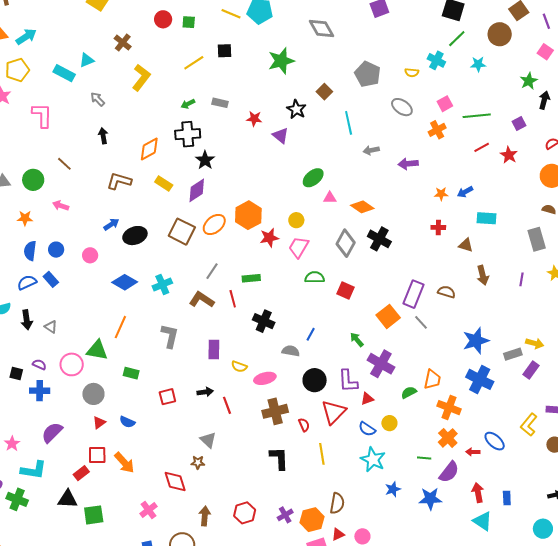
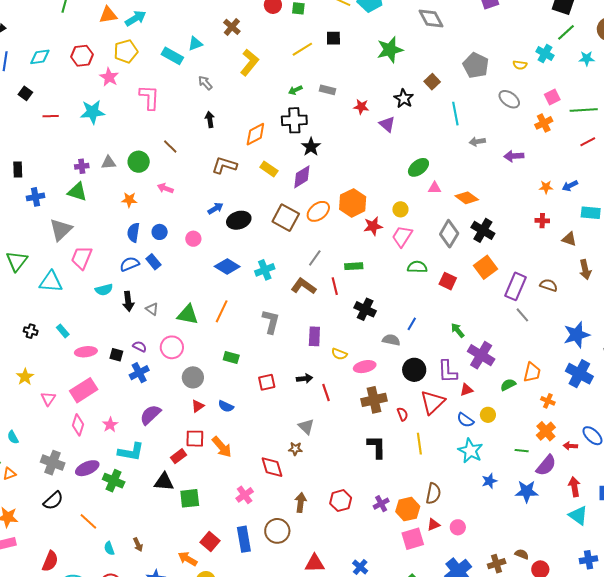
orange square: (388, 316) -> (486, 267), moved
green triangle: (97, 350) -> (188, 315), moved
blue cross: (40, 391) -> (139, 373), turned -30
orange cross: (449, 408) -> (548, 401), size x0.6

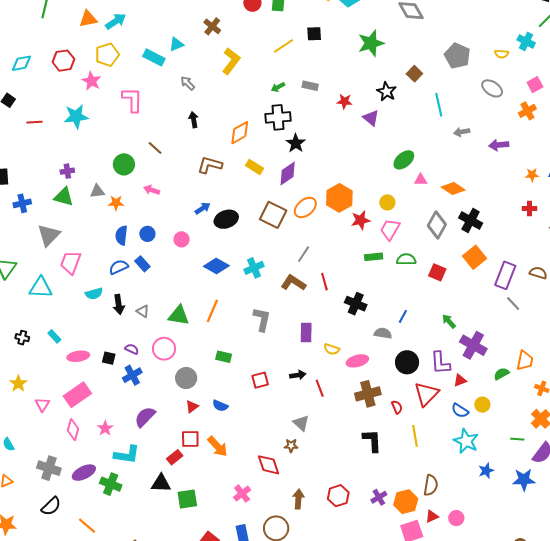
gray triangle: (109, 163) -> (97, 191), moved
green rectangle: (354, 266) -> (374, 257), moved

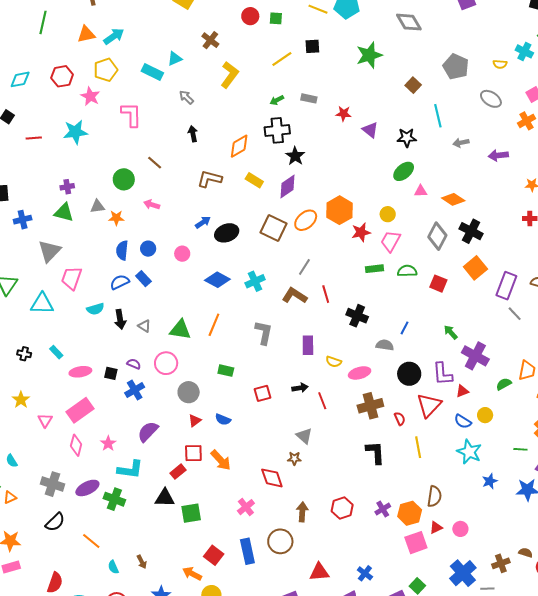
black star: (387, 92) -> (407, 138), moved, turned -30

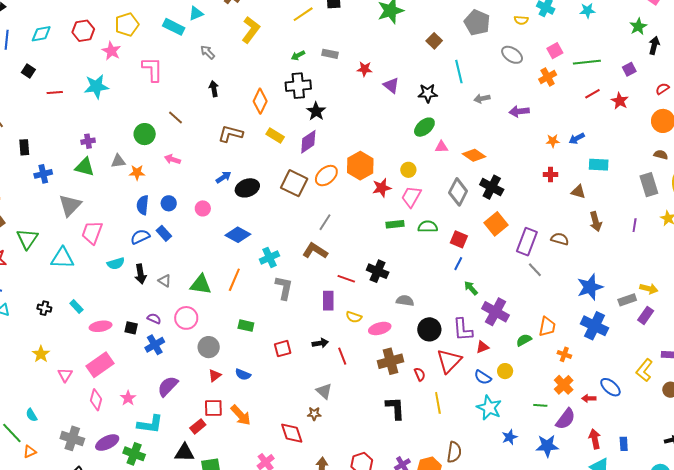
orange diamond: (239, 146) -> (260, 101), turned -35
cyan cross: (255, 281) -> (269, 257), moved
red line: (326, 294) -> (346, 279), moved, turned -54
blue line: (404, 328) -> (458, 264), moved

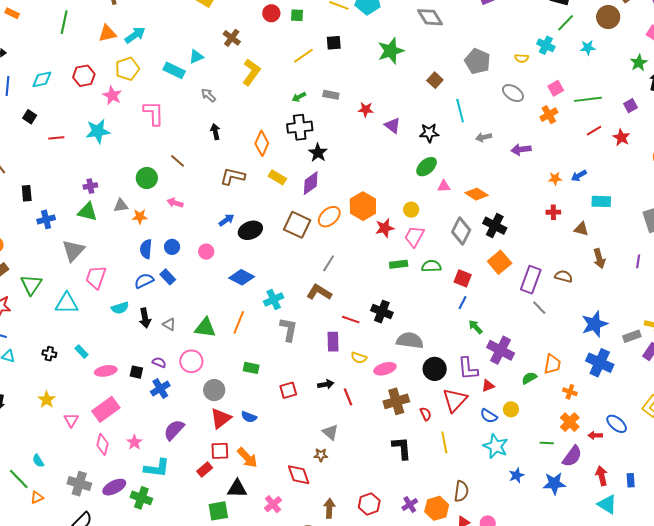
gray semicircle: (405, 301) -> (410, 340), size x1.5
red triangle: (215, 375) -> (221, 418), size x1.6
black triangle: (184, 453) -> (237, 489), moved

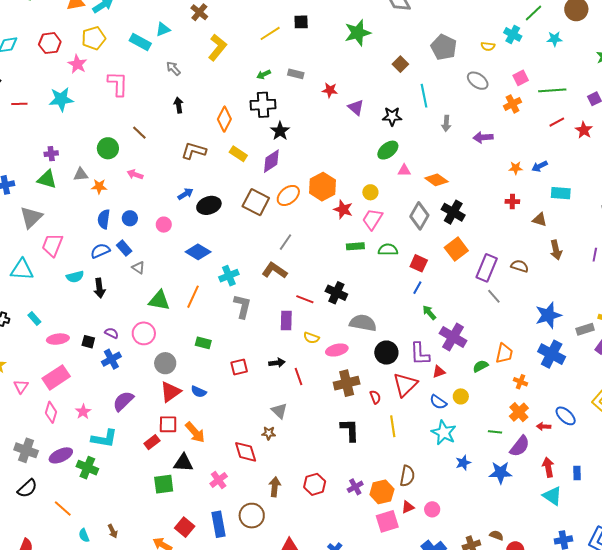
gray arrow: (484, 137) -> (446, 123), turned -77
red star: (385, 228) -> (343, 209), turned 30
gray triangle: (169, 324) -> (138, 268), moved

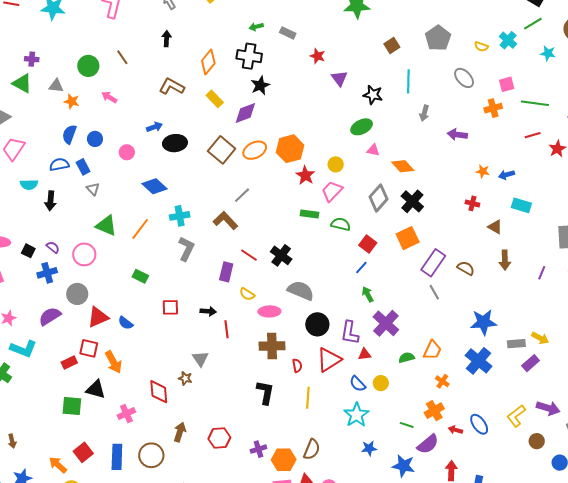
gray circle: (165, 363) -> (77, 294), moved

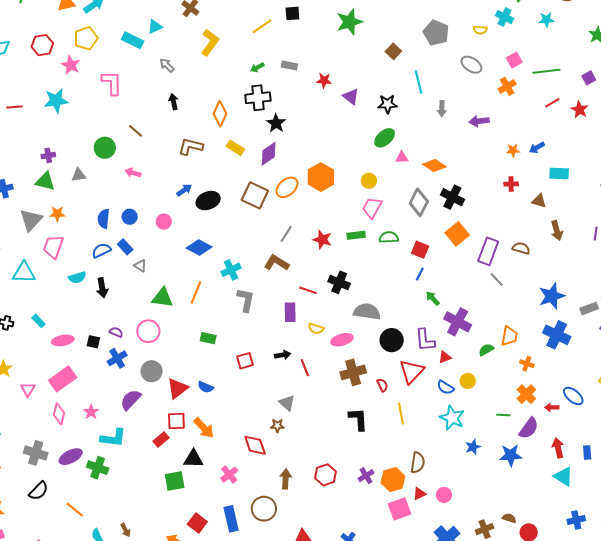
orange star: (72, 101) -> (57, 214), moved
red star: (305, 175) -> (322, 240), moved

